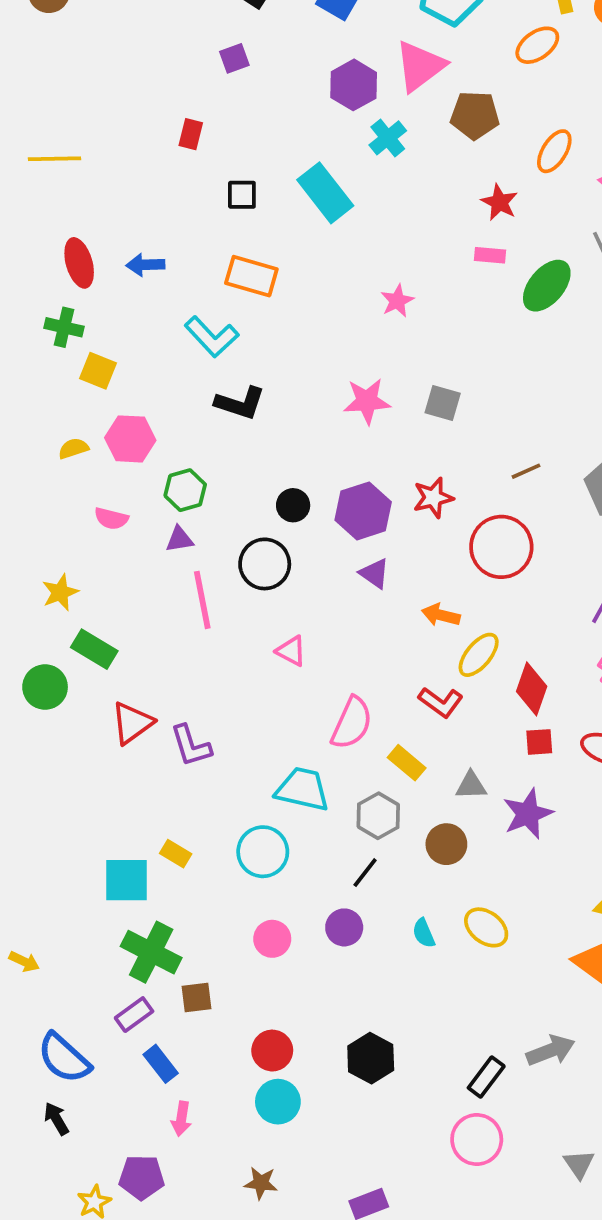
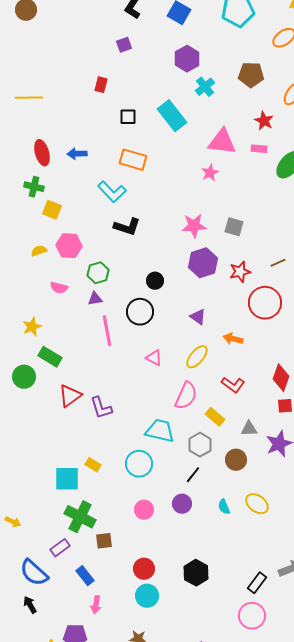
pink triangle: (420, 66) -> (222, 142), moved, turned 44
red star: (433, 498) -> (240, 272), moved
purple hexagon: (363, 511) -> (203, 263), moved
yellow ellipse: (479, 655) -> (197, 357), moved
purple rectangle: (134, 1015) -> (60, 548), moved

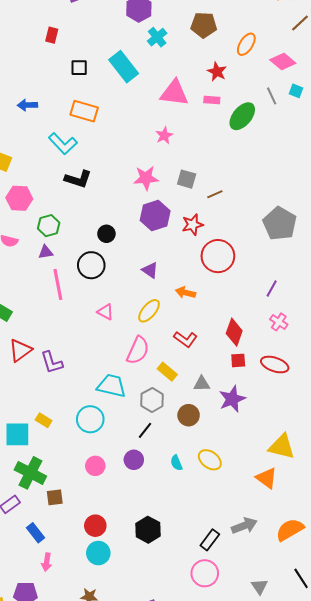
pink star: (210, 173) -> (164, 135), moved
brown line: (278, 263) -> (215, 194), moved

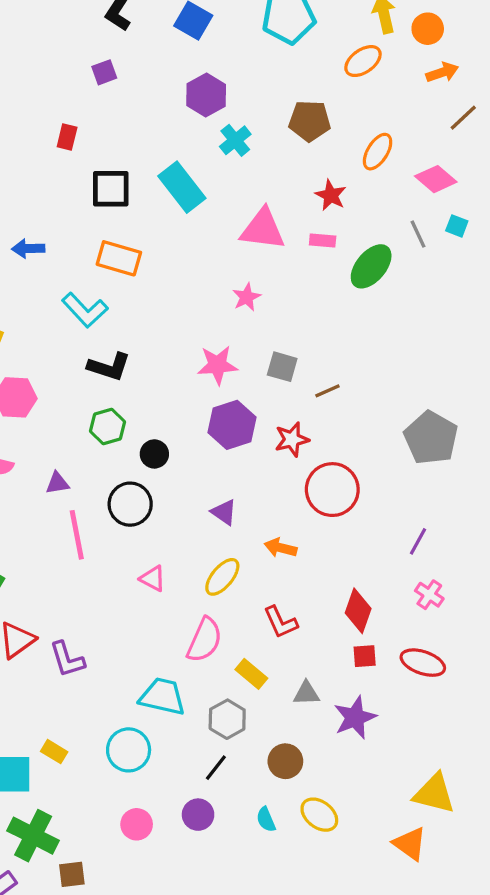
black square: (79, 68) -> (111, 189), size x1.5
green hexagon: (49, 226) -> (107, 426), moved
red L-shape: (185, 339) -> (281, 622), turned 30
brown circle: (189, 415) -> (285, 761), moved

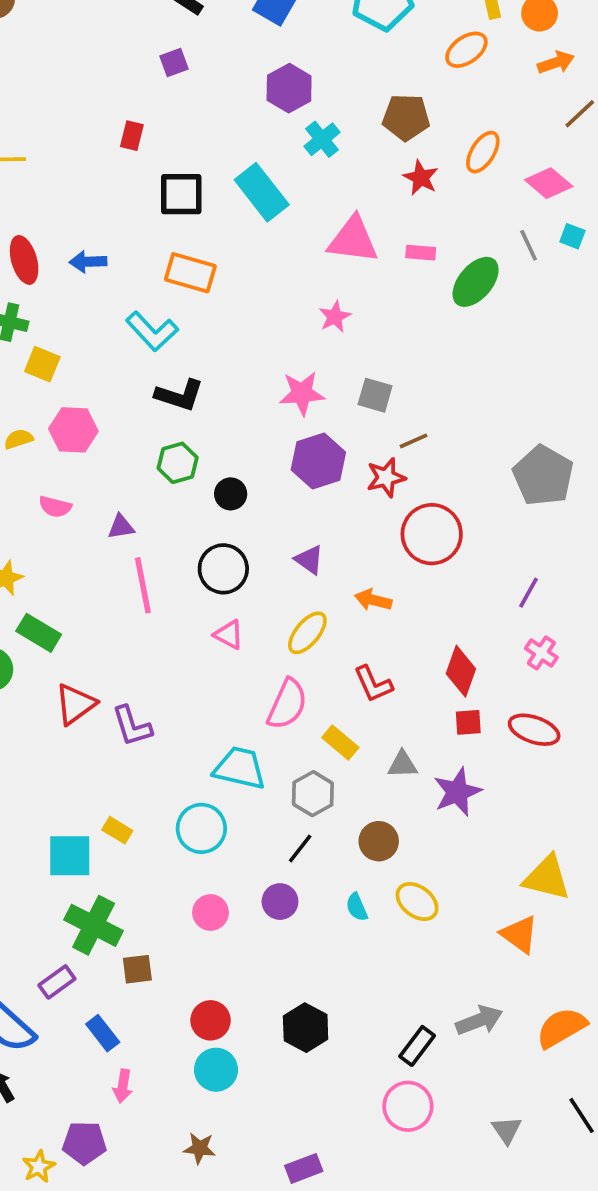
red star: (331, 195) -> (421, 178), moved
brown line: (327, 391) -> (413, 441), moved
black circle: (130, 504) -> (223, 569), moved

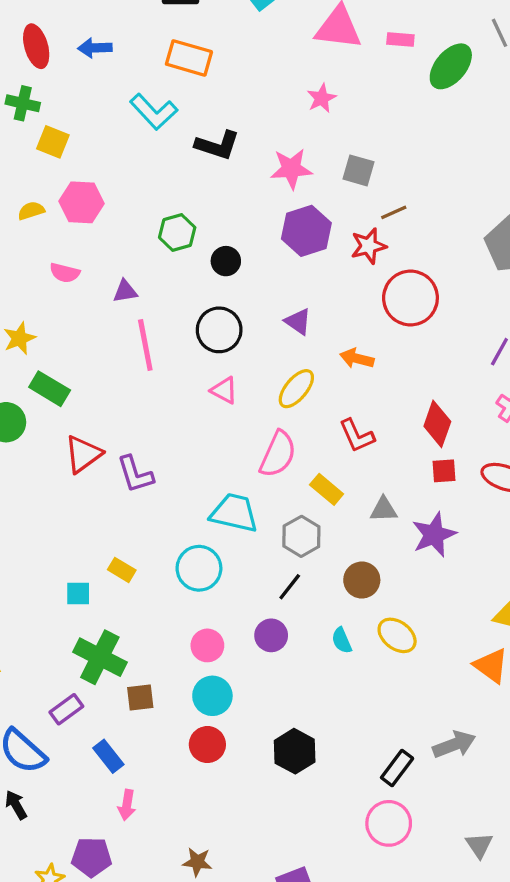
black L-shape: (179, 395) -> (217, 145), moved
cyan square: (70, 856) -> (78, 593), size x0.6
cyan circle: (216, 1070) -> (212, 696), moved

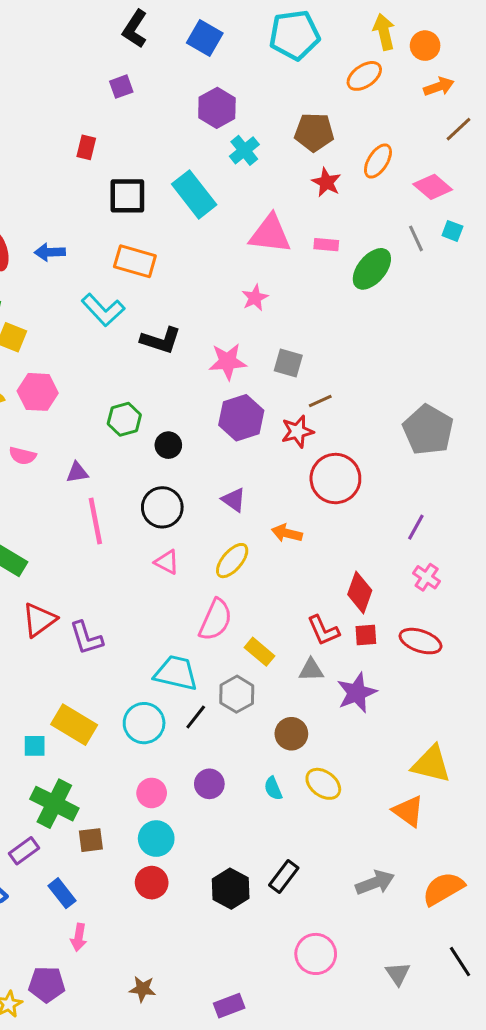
red L-shape: (357, 436) -> (323, 630), moved
yellow rectangle: (122, 570) -> (74, 725), size x1.8
black line: (290, 587) -> (196, 717), moved
black rectangle: (397, 768) -> (284, 877), moved

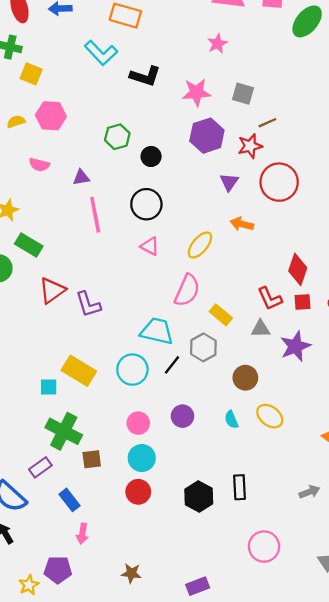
purple triangle: (234, 500) -> (229, 182), moved, turned 30
black rectangle: (284, 877) -> (240, 487), turned -40
gray arrow: (375, 883) -> (309, 492), size x0.7

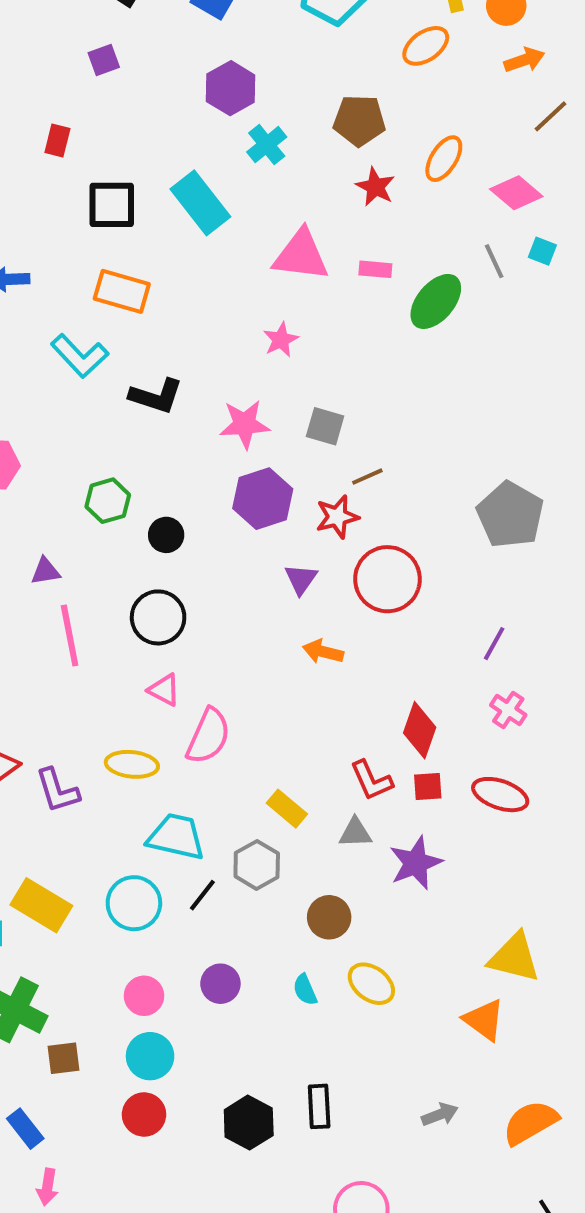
yellow ellipse: (200, 245) -> (132, 764), moved, turned 56
pink semicircle: (187, 290) -> (208, 736), moved

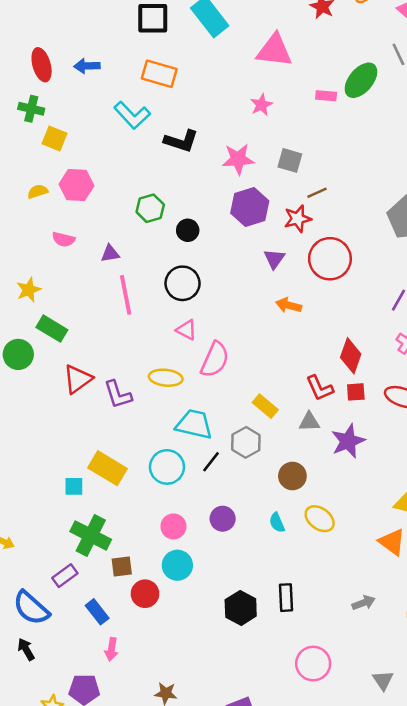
pink rectangle: (375, 269) -> (326, 96), moved
red circle: (144, 1114) -> (145, 594), moved

